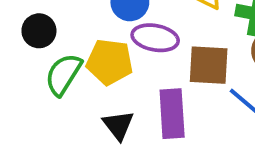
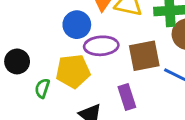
green semicircle: (63, 74) -> (42, 88), size x0.6
purple rectangle: (172, 114) -> (127, 97), size x0.7

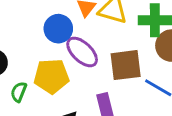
purple ellipse: (101, 46) -> (82, 52), turned 44

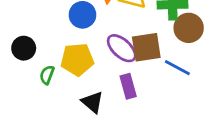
purple ellipse: (82, 52) -> (122, 48), moved

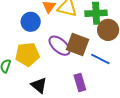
brown square: (146, 47) -> (78, 45), turned 30
purple rectangle: (128, 86) -> (80, 83), moved

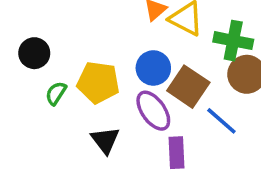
blue circle: (31, 22) -> (153, 68), moved
purple ellipse: (60, 46) -> (153, 111), moved

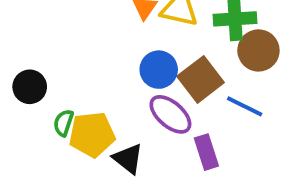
yellow pentagon: (98, 82) -> (92, 134), moved
brown square: (188, 87) -> (201, 79), turned 33

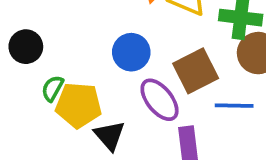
blue circle: (159, 70) -> (131, 52), moved
blue line: (245, 106) -> (234, 106), turned -36

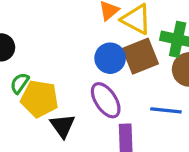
blue circle: (131, 52) -> (110, 58), moved
brown square: (196, 71) -> (140, 56), moved

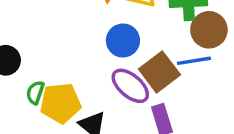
brown square: (140, 56) -> (159, 72), moved
blue line: (166, 110) -> (194, 61), moved

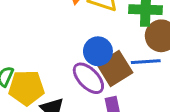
blue circle: (123, 41) -> (98, 51), moved

